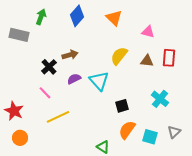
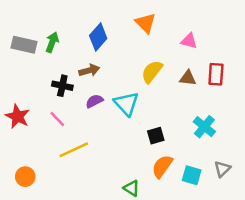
blue diamond: (77, 16) -> (98, 37), moved
green arrow: (41, 17) -> (52, 42), moved
black cross: (49, 67) -> (62, 86), turned -35
red star: (14, 111) -> (18, 116), moved

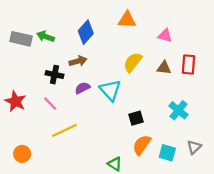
orange triangle: (146, 23) -> (127, 20), turned -42
green arrow: (52, 42) -> (46, 37), turned -90

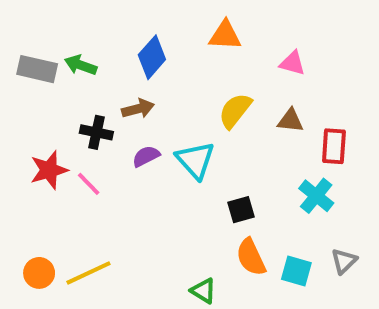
red rectangle: (189, 64) -> (334, 146), moved
red star: (15, 101) -> (49, 170), moved, turned 30
yellow line: (65, 130) -> (89, 273), moved
orange semicircle: (142, 145) -> (251, 257), turned -60

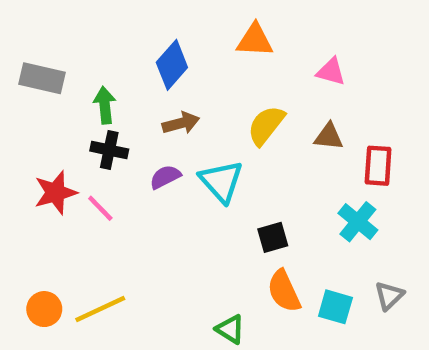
green arrow: (81, 65) -> (105, 105), moved, turned 64
brown arrow: (138, 109) -> (181, 123), moved

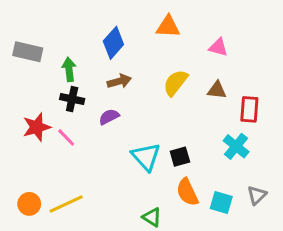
cyan triangle: (221, 181) -> (146, 157), moved

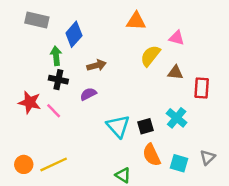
blue diamond: (113, 43) -> (74, 34), moved
gray rectangle: (28, 52) -> (37, 20), moved
yellow semicircle: (175, 83) -> (150, 56), moved
red star: (37, 127) -> (30, 102), turned 30
cyan cross: (236, 146) -> (177, 118), moved

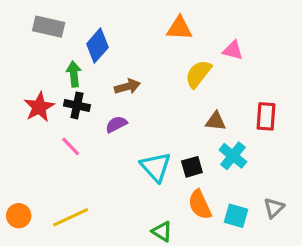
brown triangle: (175, 73) -> (216, 121), moved
red star: (30, 102) -> (39, 107), moved, turned 30
orange circle: (24, 164) -> (19, 216), moved

